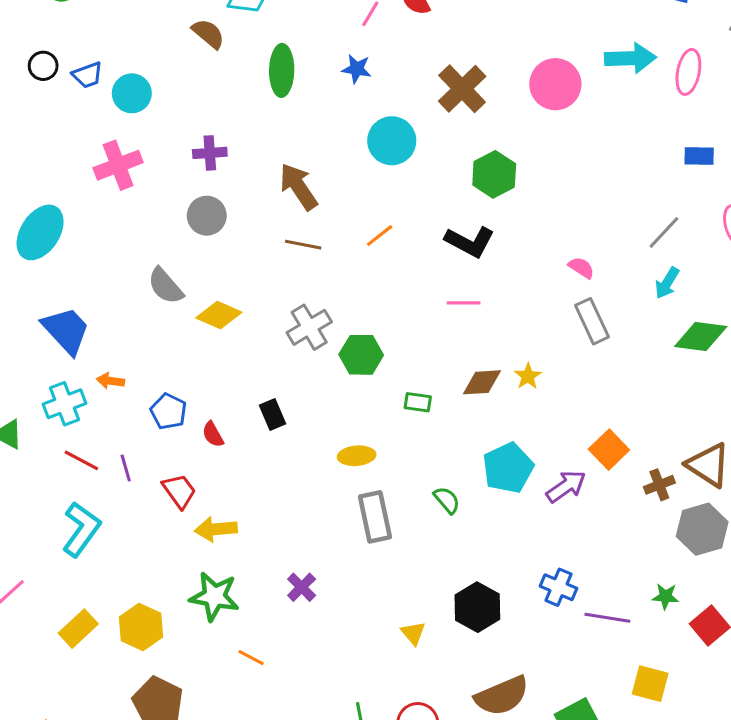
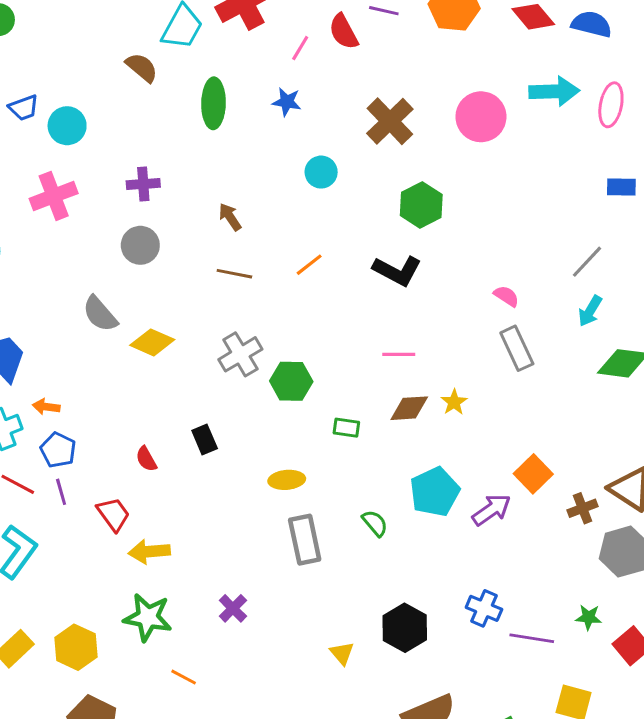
cyan circle: (392, 141) -> (321, 172), size x0.7
brown arrow: (298, 187) -> (230, 217), size x0.6
pink line: (464, 303) -> (399, 354), moved
blue pentagon: (169, 411) -> (58, 450), moved

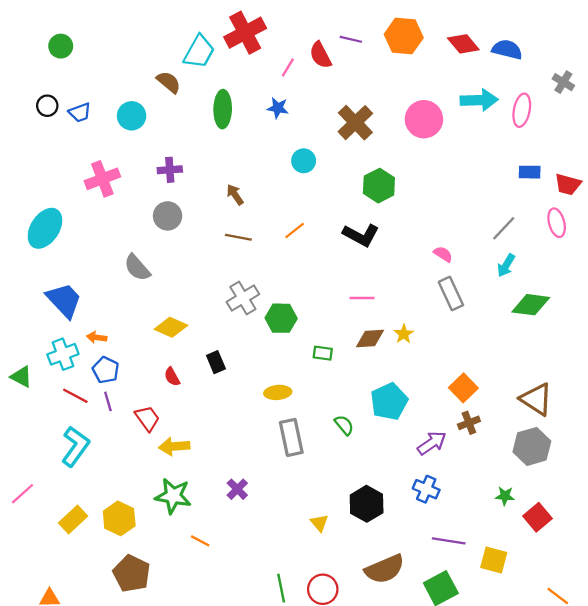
cyan circle: (67, 126) -> (132, 116), moved
yellow diamond: (152, 342) -> (171, 327), moved
brown cross: (583, 508) -> (469, 423), moved
purple arrow: (491, 510) -> (432, 443), moved
purple line: (532, 638) -> (449, 541), moved

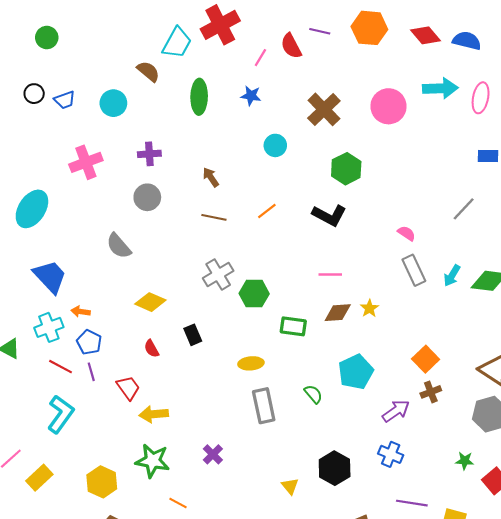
cyan arrow: (506, 265) -> (452, 276), moved
green rectangle: (323, 353) -> (293, 326), size x1.4
yellow rectangle: (73, 520) -> (39, 478), moved

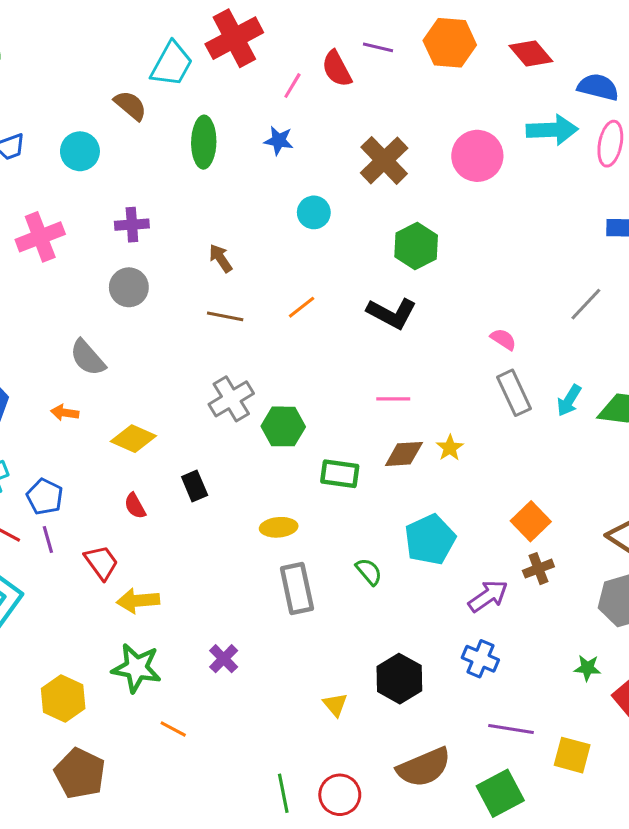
blue semicircle: (467, 41) -> (598, 87), moved
orange arrow: (81, 312) -> (65, 413), moved

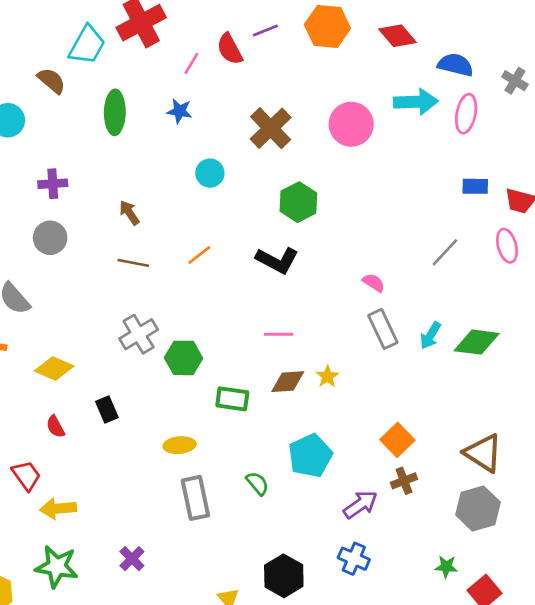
purple line: (378, 47) -> (265, 30), turned -35

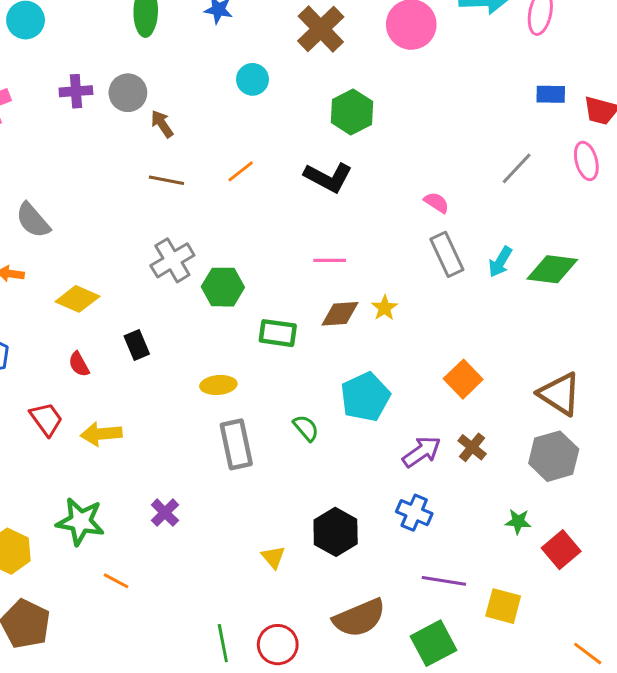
gray circle: (50, 238) -> (128, 93), moved
brown cross: (404, 481) -> (472, 447), moved, turned -30
yellow arrow: (58, 508) -> (101, 434), moved

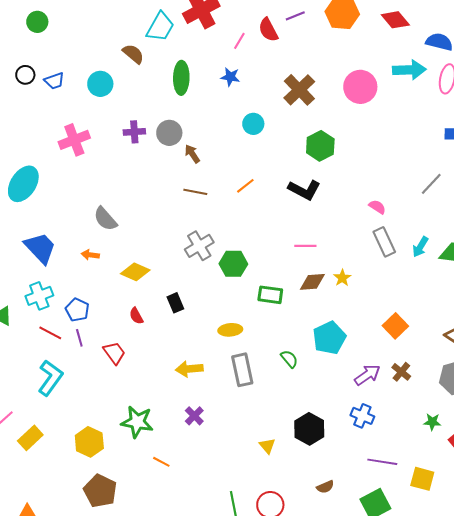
yellow arrow: (101, 434) -> (189, 369), moved
brown semicircle: (359, 618) -> (325, 487), size x0.5

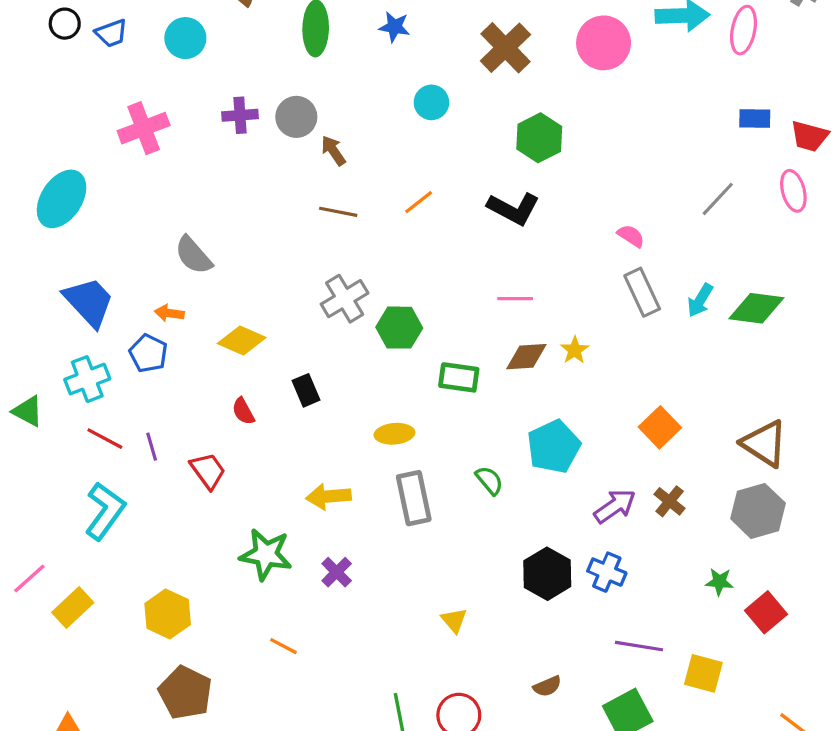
blue pentagon: (77, 310) -> (148, 353), moved
green star: (137, 422) -> (266, 554), moved
black hexagon: (309, 429) -> (547, 574), moved

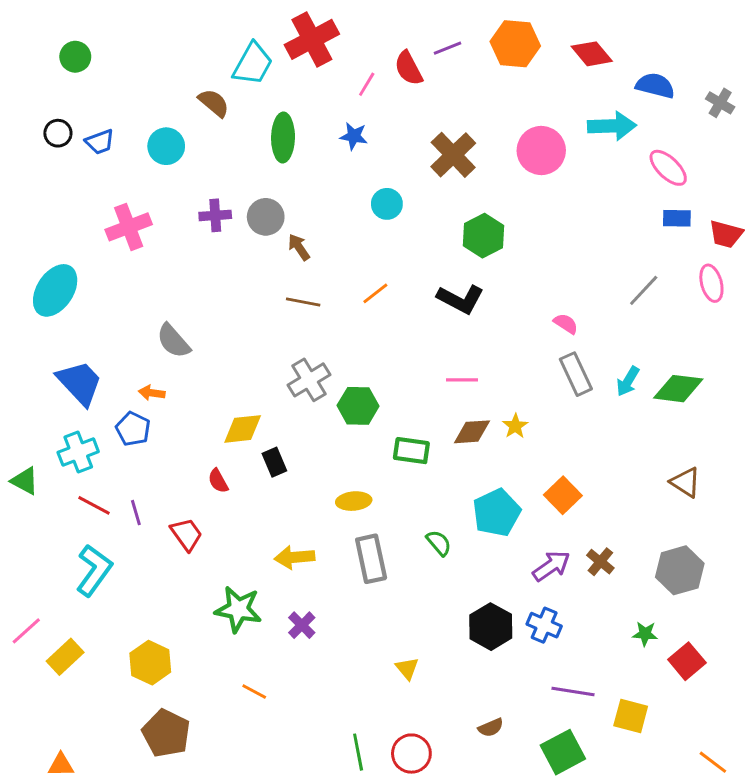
pink ellipse: (744, 30) -> (668, 168), moved, turned -57
yellow diamond: (242, 340) -> (243, 429), moved, turned -30
orange square: (660, 427) -> (563, 495), moved
brown triangle: (764, 443) -> (686, 482), moved, size x0.7

